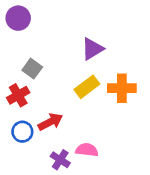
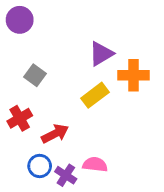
orange cross: (122, 88) -> (133, 75), moved
red cross: (18, 95) -> (20, 118), moved
blue circle: (22, 132) -> (40, 166), moved

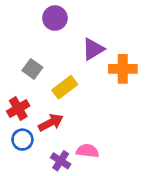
purple circle: (20, 20) -> (55, 18), moved
yellow rectangle: (95, 95) -> (65, 87), moved
blue circle: (40, 166) -> (22, 140), moved

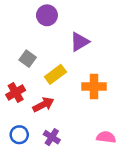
orange cross: (123, 69) -> (94, 86), moved
blue circle: (22, 140) -> (19, 135), moved
pink semicircle: (87, 151) -> (106, 137), moved

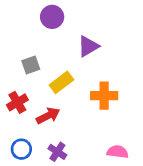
gray square: (28, 59) -> (31, 65), turned 35

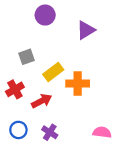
purple triangle: (88, 46) -> (86, 30), moved
orange cross: (104, 96) -> (78, 84), moved

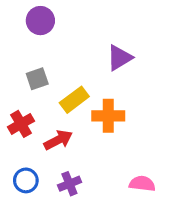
purple circle: (45, 15) -> (40, 21), moved
purple triangle: (86, 30) -> (120, 58), moved
purple cross: (50, 132) -> (69, 184), turned 35

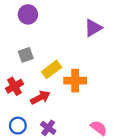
purple triangle: (120, 58) -> (93, 28), moved
purple cross: (69, 184) -> (48, 128), turned -32
pink semicircle: (142, 184) -> (99, 128), turned 30

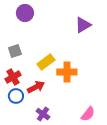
gray square: (26, 55) -> (15, 51), moved
blue circle: (18, 126) -> (16, 96), moved
pink semicircle: (99, 128) -> (88, 114), turned 91

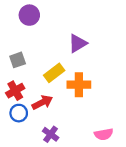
purple triangle: (83, 25) -> (78, 43), moved
pink semicircle: (88, 114) -> (104, 134), turned 42

